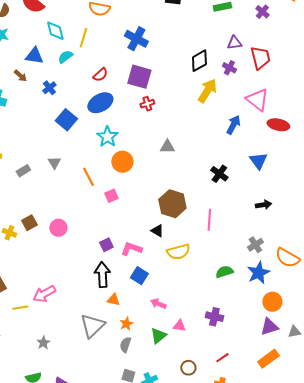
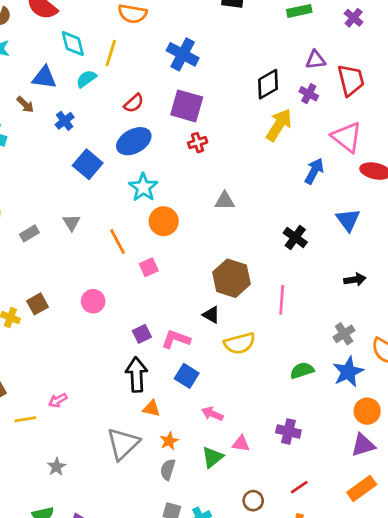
pink circle: (58, 228) -> (93, 301), moved
pink arrow: (44, 294) -> (58, 400), size x0.6

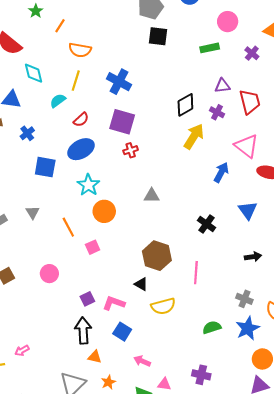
yellow line: (111, 53) -> (76, 81), moved
cyan semicircle: (86, 79) -> (58, 101), moved
blue square: (88, 164) -> (45, 167), turned -30
gray cross: (344, 334) -> (244, 299), turned -35

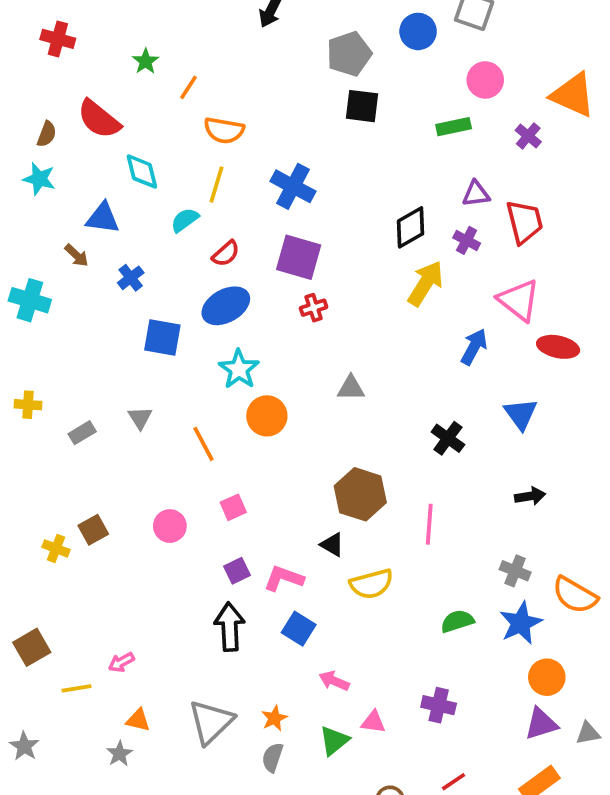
pink square: (93, 247) -> (233, 507), moved
orange triangle: (95, 357) -> (138, 720), moved

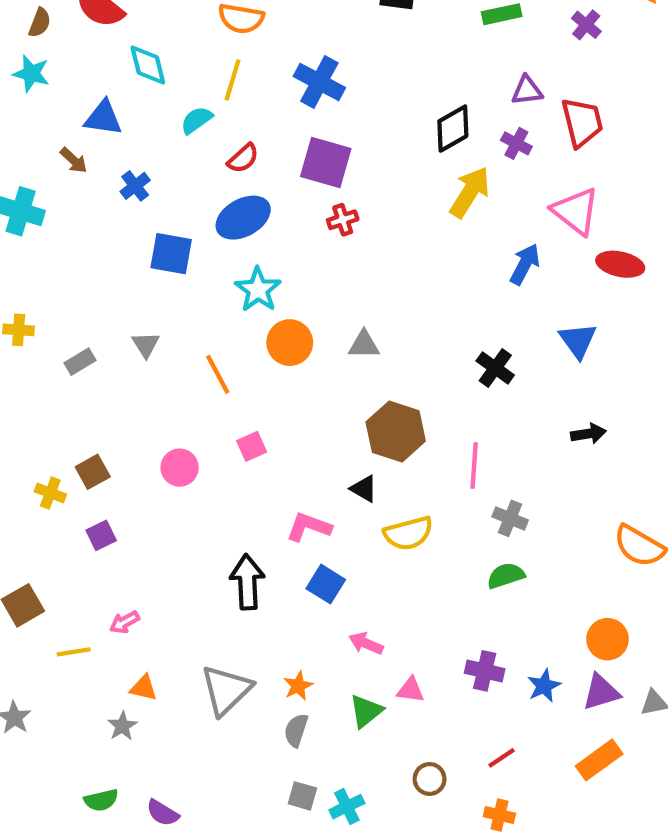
gray triangle: (351, 388) -> (364, 345), moved
purple square: (237, 571) -> (101, 535), moved
gray cross: (515, 571) -> (510, 518), moved
blue star: (521, 623) -> (544, 686), moved, size x0.7

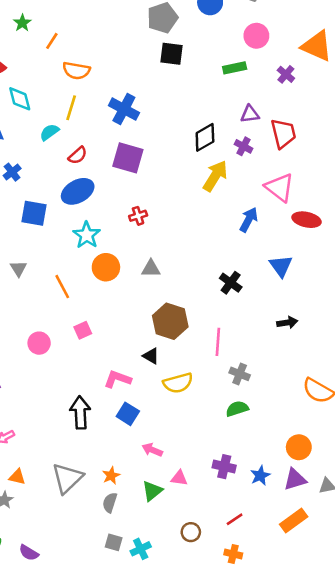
red cross: (343, 220) -> (138, 216), moved

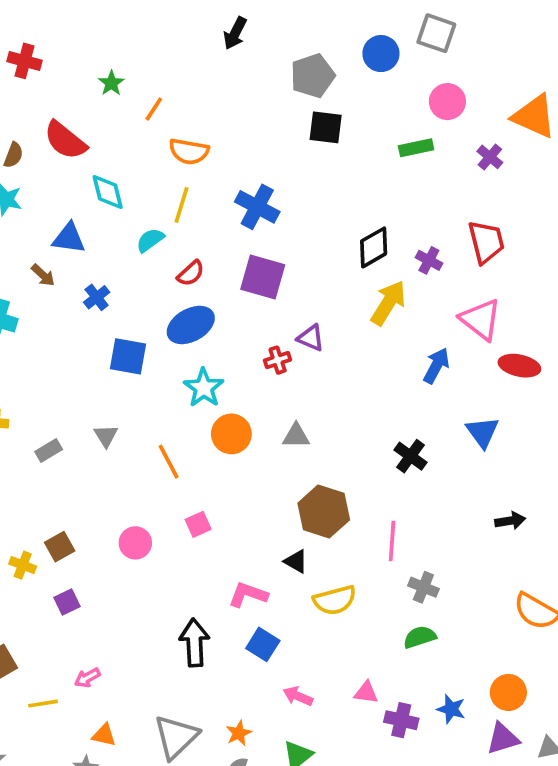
purple triangle: (250, 114) -> (311, 338), moved, turned 30
black arrow: (287, 323) -> (510, 521), moved
blue star: (260, 476) -> (451, 709), moved, turned -30
pink triangle: (179, 478) -> (366, 692), moved

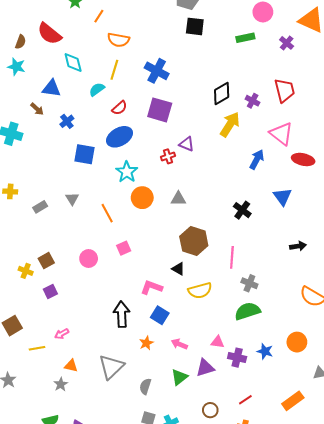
green semicircle: (420, 637) -> (247, 311), size x1.4
orange star: (239, 733) -> (146, 343), moved
purple triangle: (503, 739) -> (205, 368), moved

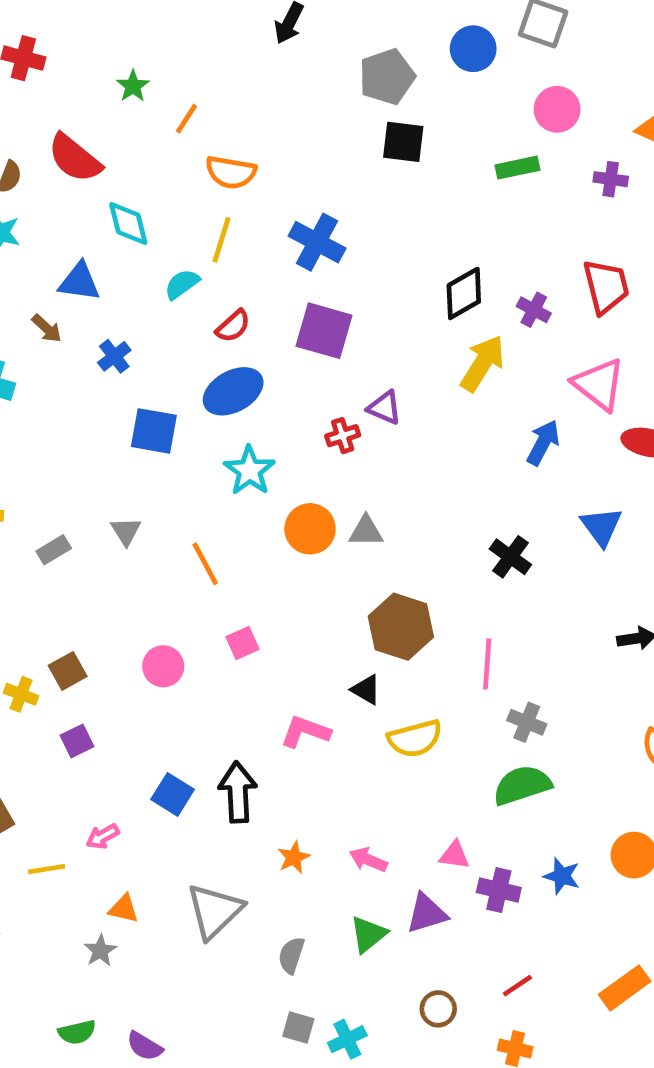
purple cross: (287, 43) -> (611, 179), turned -32
orange circle: (142, 198) -> (310, 529), moved
blue square: (160, 315) -> (173, 794), moved

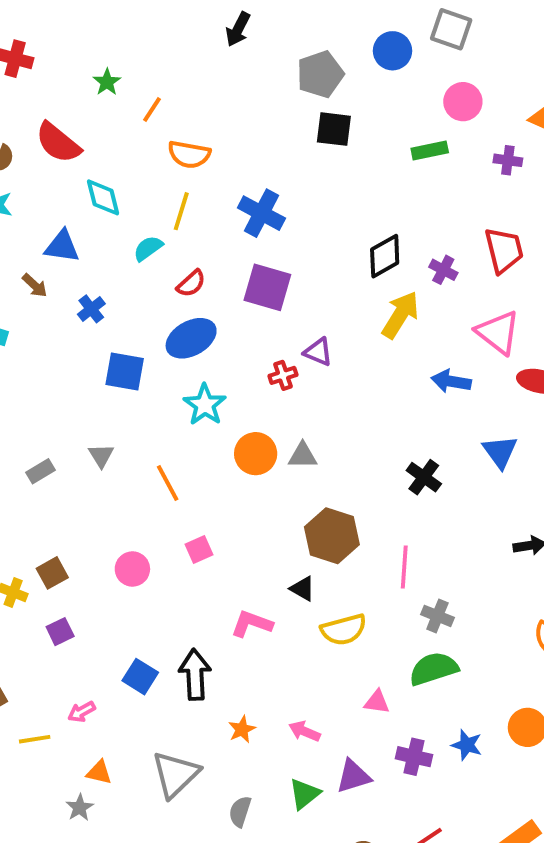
blue arrow: (543, 443) -> (451, 381), turned -108
pink triangle: (455, 855) -> (377, 702), moved

